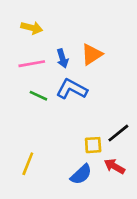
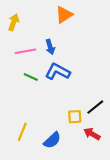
yellow arrow: (32, 28) -> (14, 22), moved, turned -84
orange triangle: (92, 54) -> (64, 15), moved
blue semicircle: (81, 174) -> (52, 140), moved

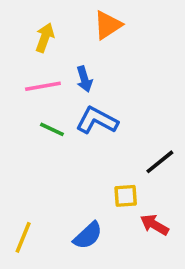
yellow arrow: (14, 22) -> (45, 38), moved
black line: (95, 107) -> (160, 162), moved
yellow line: (22, 132) -> (23, 237), moved

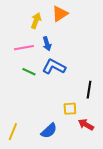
yellow arrow: (45, 38) -> (36, 21), moved
black line: (160, 162) -> (89, 90), turned -42

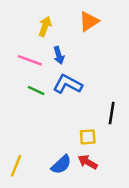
orange triangle: (60, 14) -> (89, 21), moved
pink line: (24, 48) -> (30, 60), turned 30
red arrow: (86, 125) -> (88, 162), moved

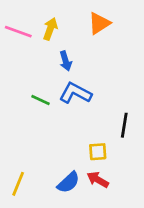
pink line: (30, 60) -> (18, 32), moved

